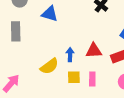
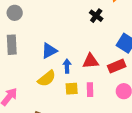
blue triangle: (50, 14) -> (49, 51), moved, turned -42

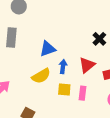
black cross: (96, 16) -> (99, 39), moved
red triangle: (90, 61) -> (87, 65), turned -42

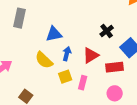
yellow semicircle: (41, 76) -> (44, 60), turned 66
yellow square: (64, 89) -> (65, 77), turned -32

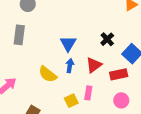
blue triangle: (54, 34) -> (68, 44), moved, turned -42
yellow square: (65, 77) -> (71, 101), moved

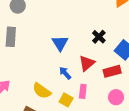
blue arrow: (70, 66) -> (65, 73), moved, turned -48
yellow semicircle: (48, 74) -> (42, 91), moved
yellow square: (71, 101) -> (66, 100), turned -32

